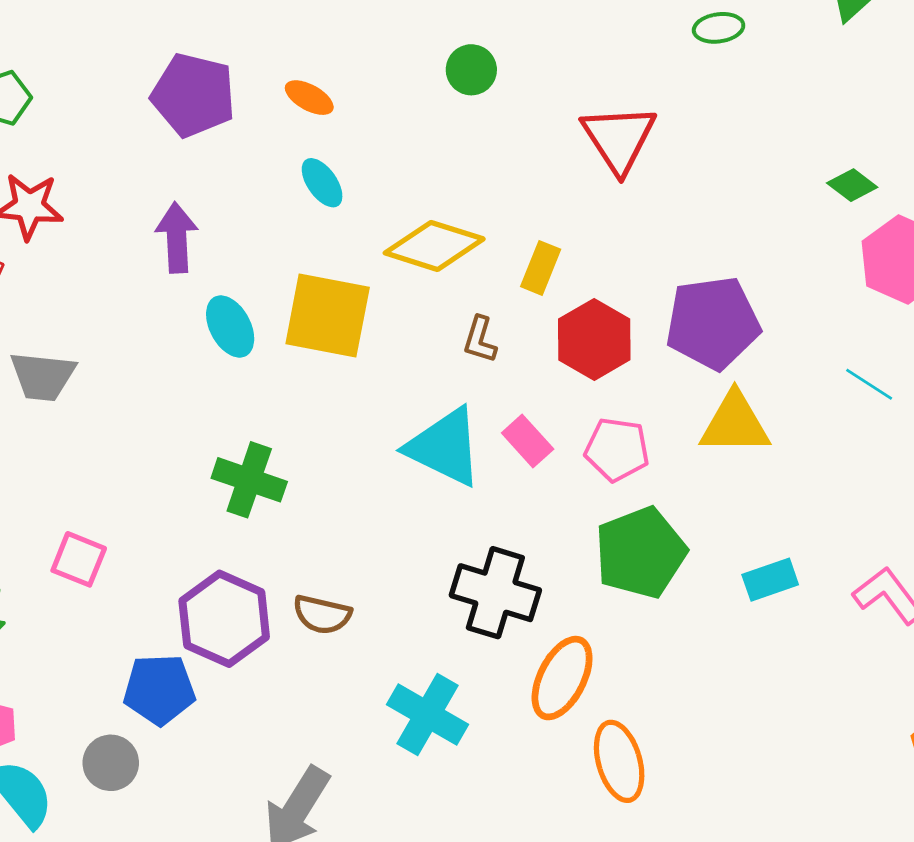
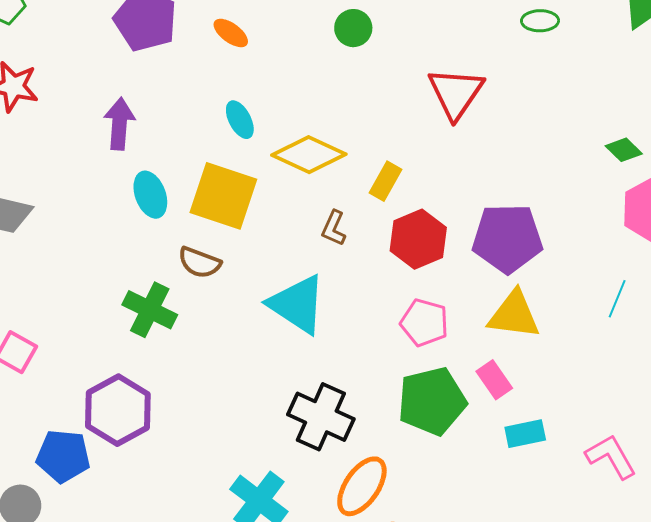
cyan ellipse: (322, 183) -> (240, 120), moved
cyan line: (869, 384) -> (617, 299), turned 72
pink rectangle: (528, 441) -> (494, 380), moved
brown semicircle: (322, 615) -> (200, 263), moved

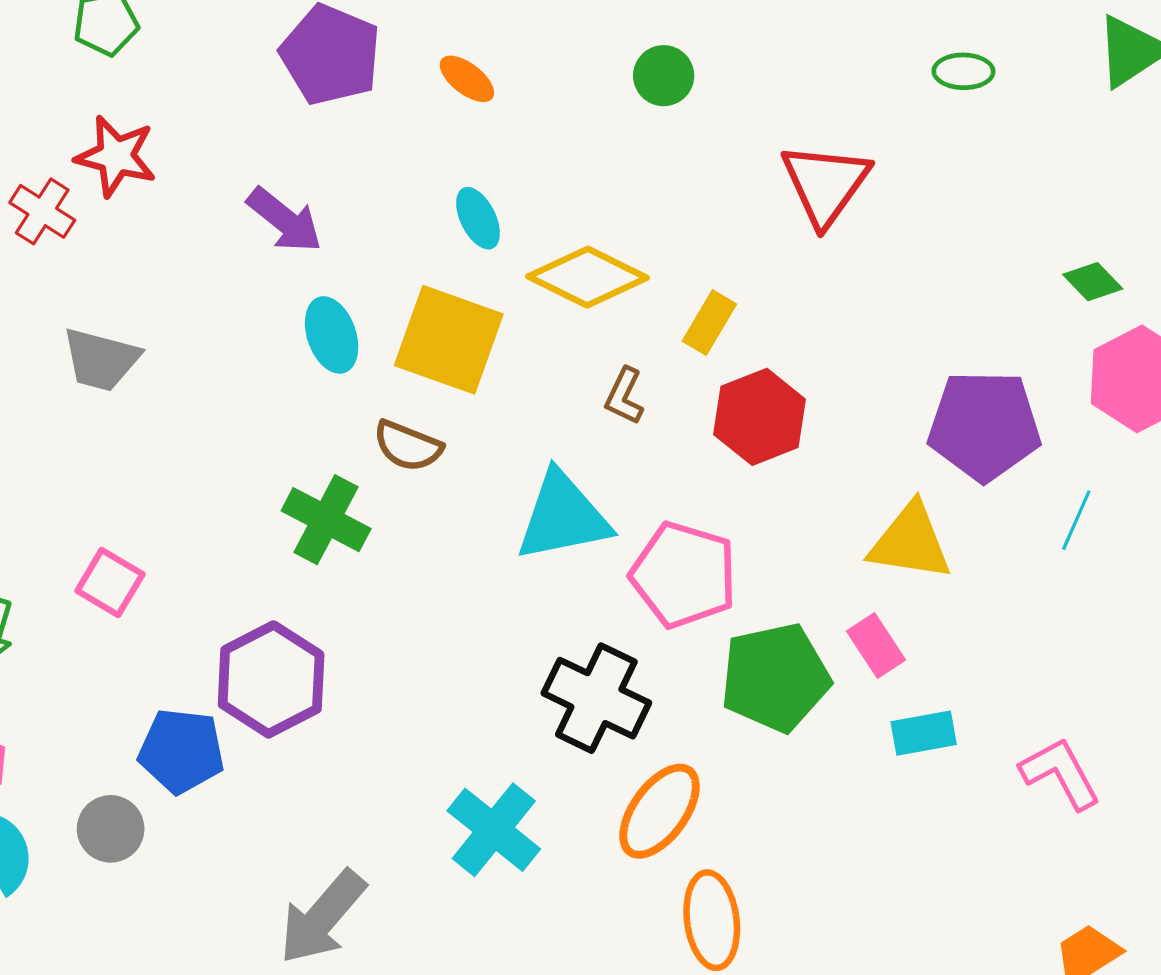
purple arrow: (119, 124) -> (285, 220), turned 123
purple pentagon: (507, 238) -> (984, 426), moved
cyan triangle: (297, 304) -> (563, 517), turned -46
pink pentagon: (424, 323) -> (684, 575), moved, size x1.4

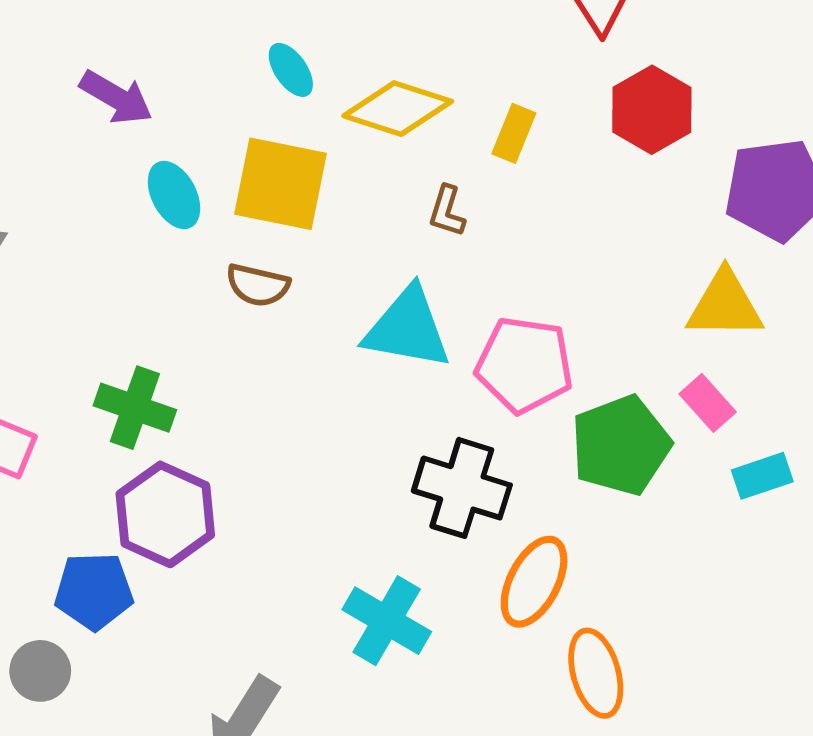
red hexagon: (760, 417) -> (652, 110), moved
cyan triangle: (563, 517) -> (407, 328), turned 30
green cross: (326, 520) -> (135, 408), moved

